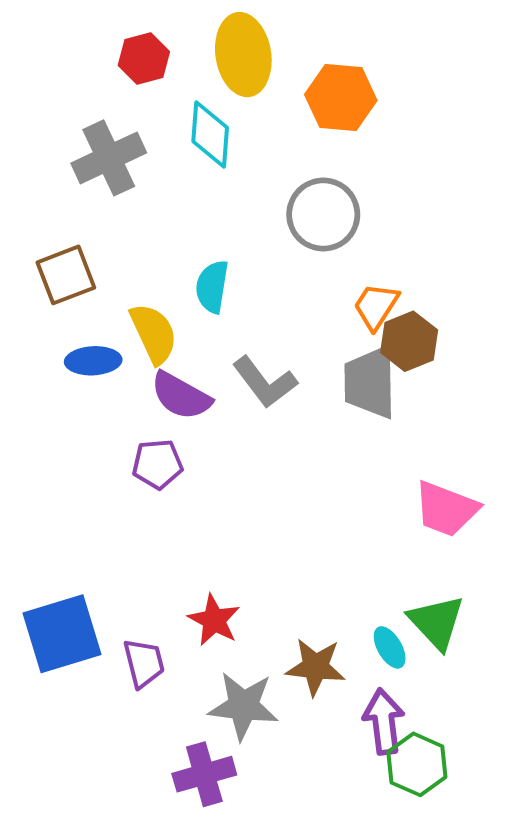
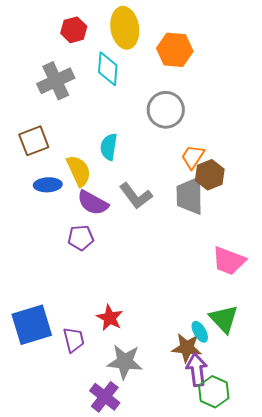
brown star: (315, 667) -> (187, 348), moved
purple cross: (204, 774) -> (105, 397), turned -36

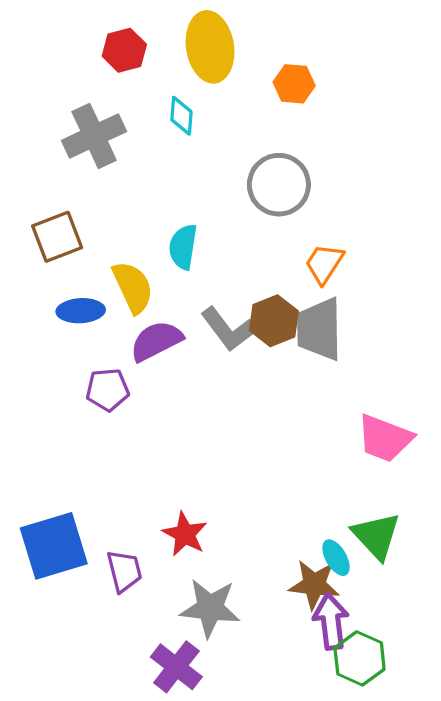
orange hexagon: (175, 50) -> (294, 84), size x0.7
cyan diamond: (108, 69) -> (181, 116), size x0.7
brown hexagon: (210, 175) -> (274, 321), moved
purple semicircle: (93, 203) -> (156, 341), turned 124
purple pentagon: (81, 238) -> (108, 390), moved

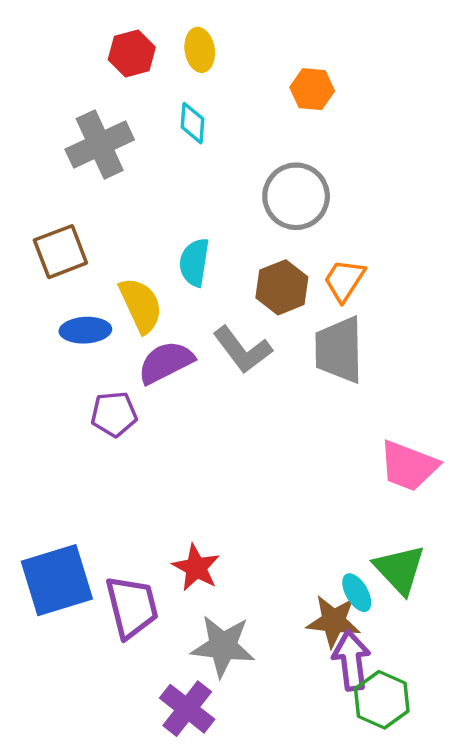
yellow ellipse: (210, 47) -> (200, 50), moved, size x0.6
brown hexagon: (274, 321) -> (282, 287), moved
purple trapezoid: (124, 571) -> (132, 607), size x1.4

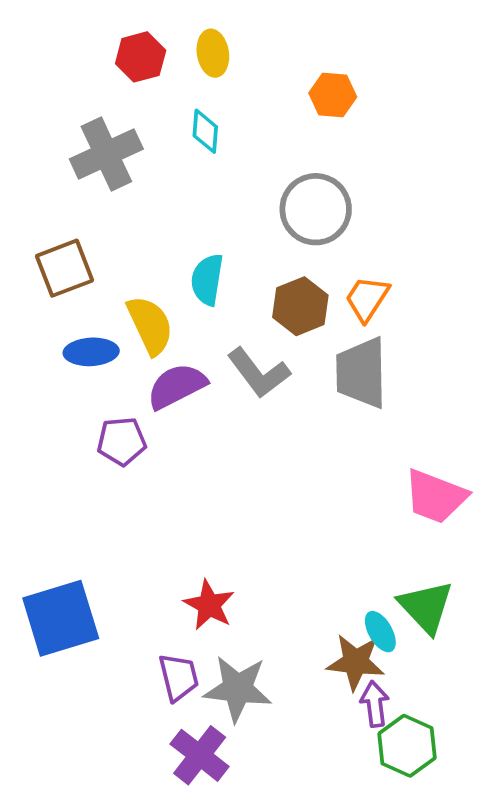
purple trapezoid: (132, 607) -> (179, 677), moved, size x0.7
purple arrow: (351, 660) -> (375, 704), size x0.7

